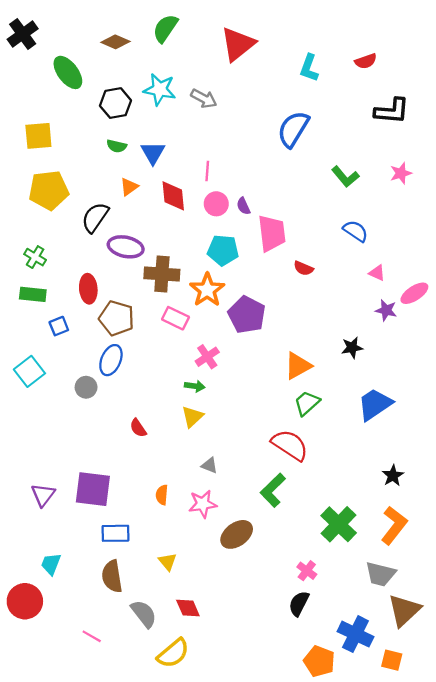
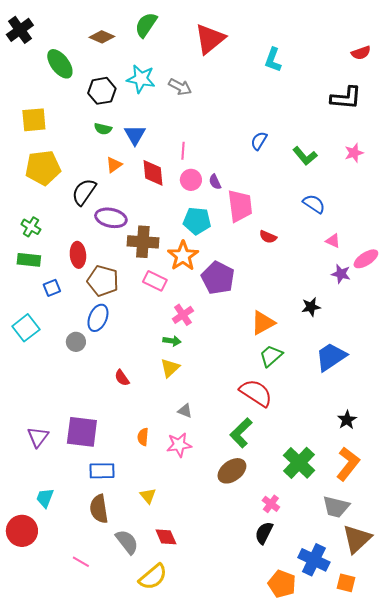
red semicircle: (366, 61) -> (361, 53), moved
blue semicircle: (293, 129) -> (259, 141), moved, size x0.6
brown ellipse: (237, 534) -> (232, 471), moved

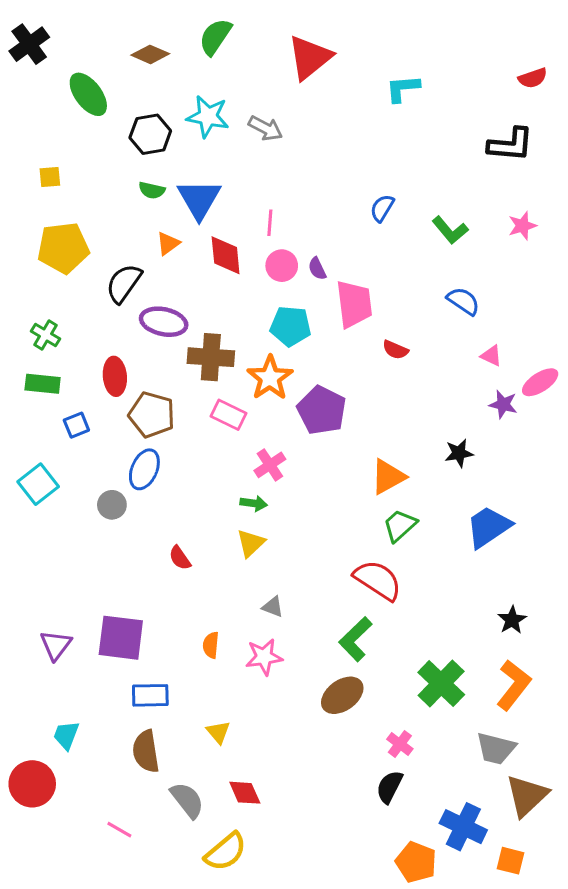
cyan L-shape: (273, 60) -> (403, 88), turned 65
yellow square: (34, 120) -> (50, 177), size x0.6
blue triangle: (135, 135) -> (199, 199), size x1.4

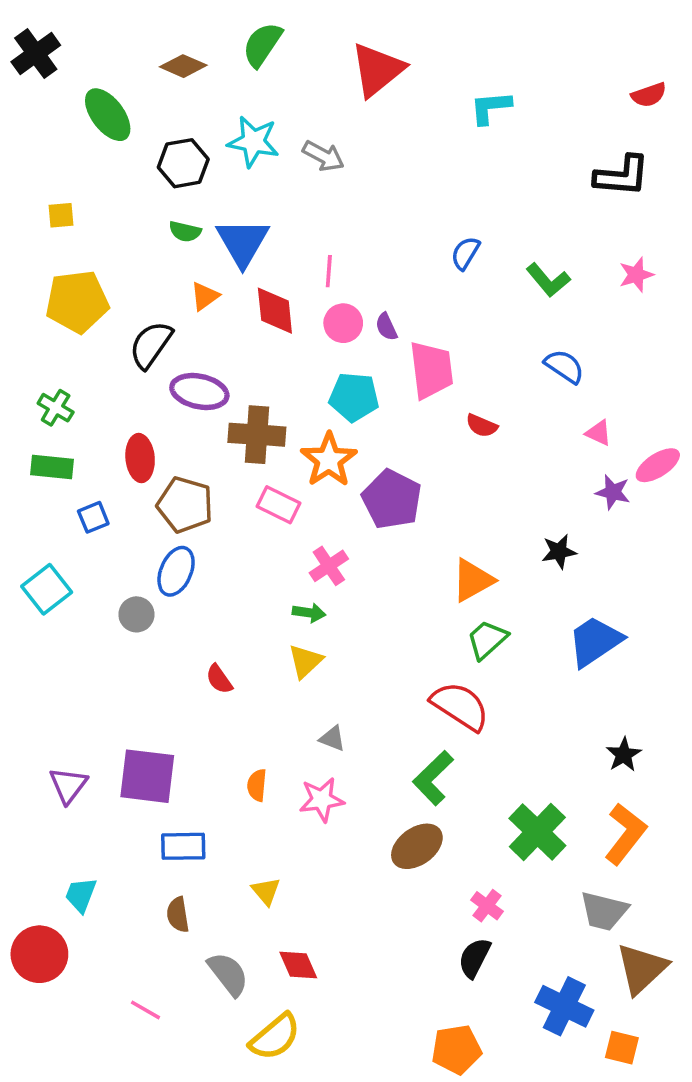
brown semicircle: (146, 751) -> (178, 915), size x0.7
orange pentagon: (416, 862) -> (456, 1049), moved, turned -30

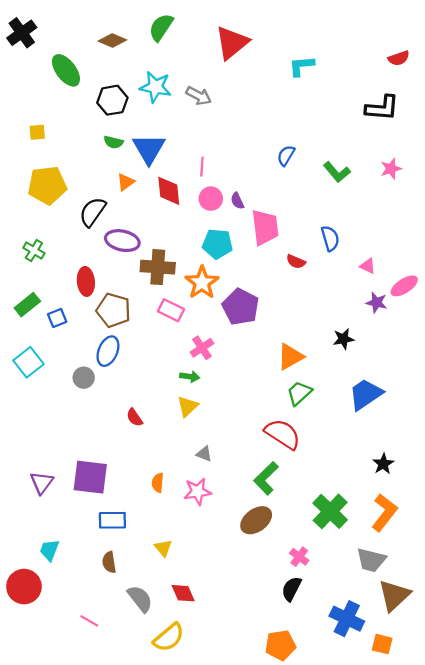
blue semicircle: (564, 366) -> (330, 238), moved, turned 40
green rectangle: (52, 467) -> (27, 305), moved, turned -45

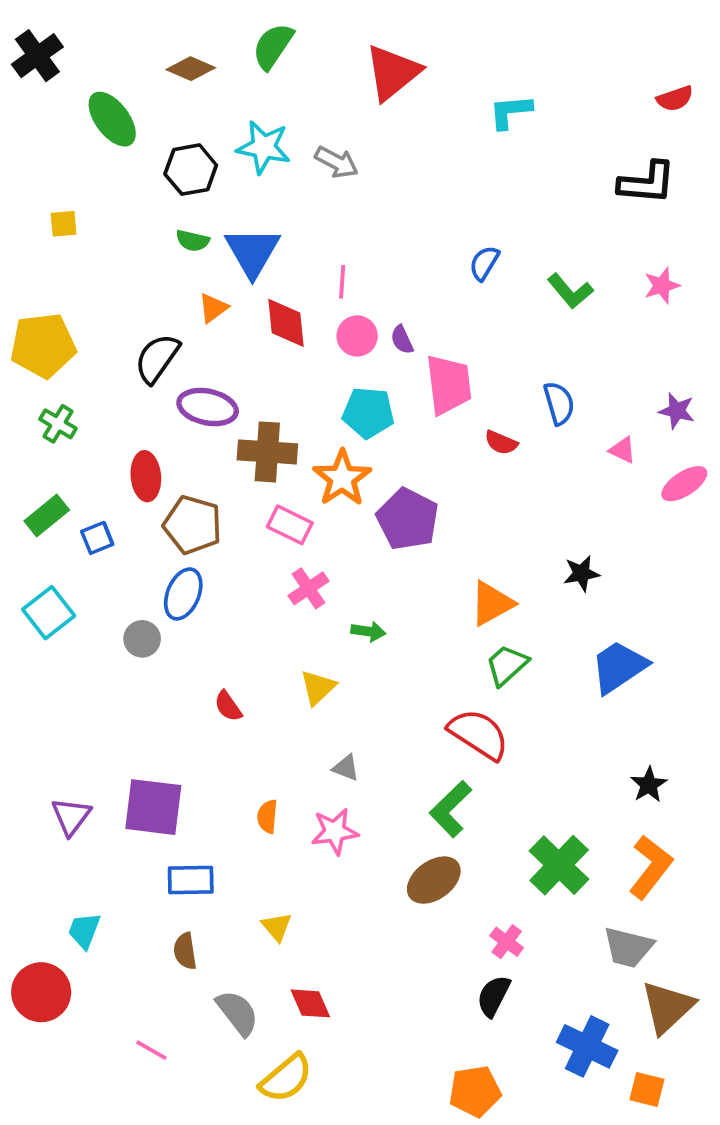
yellow pentagon: (47, 185) -> (43, 345), moved
purple star: (377, 302) -> (677, 411), moved
pink cross: (202, 348) -> (308, 588), moved
green arrow: (190, 377) -> (368, 631), moved

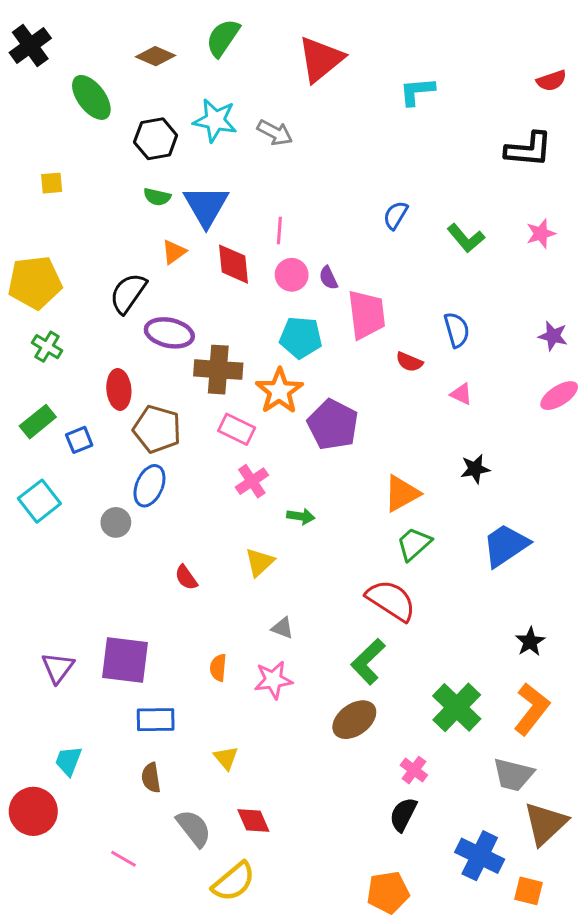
pink triangle: (623, 450) -> (461, 394), moved

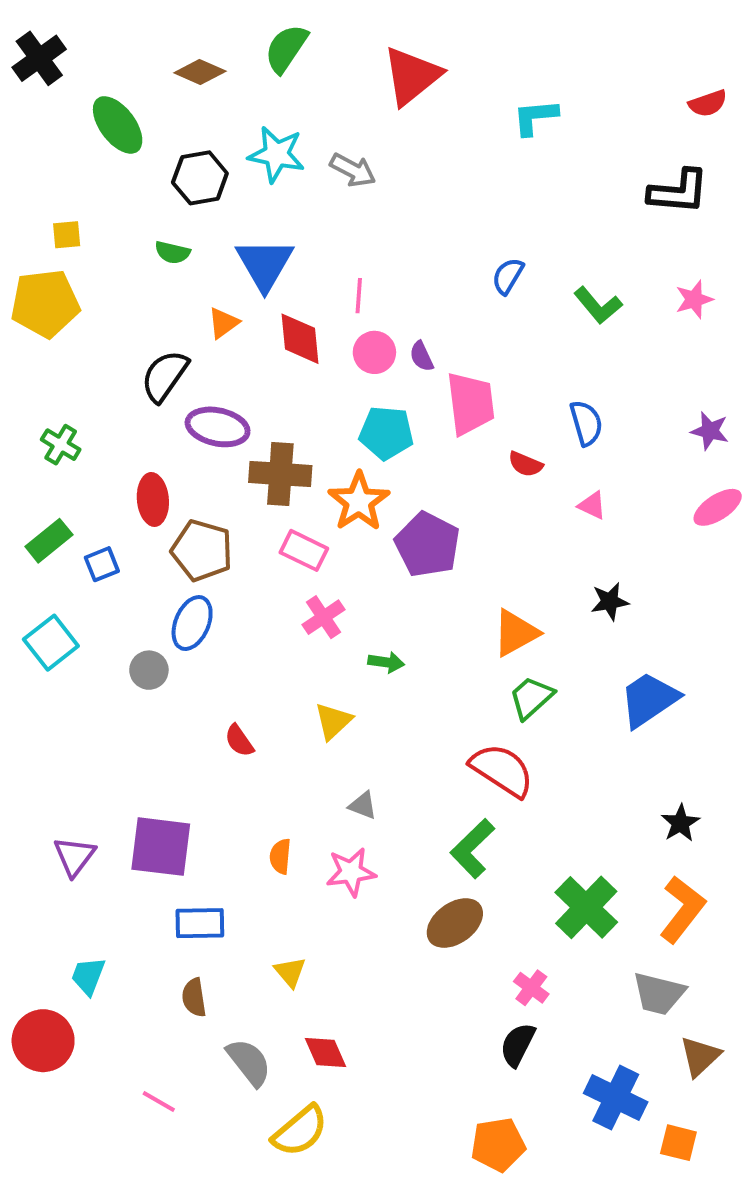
green semicircle: (157, 197) -> (172, 252), moved
yellow pentagon: (35, 282) -> (45, 303), moved
brown triangle: (545, 824) -> (700, 1056), size x0.7

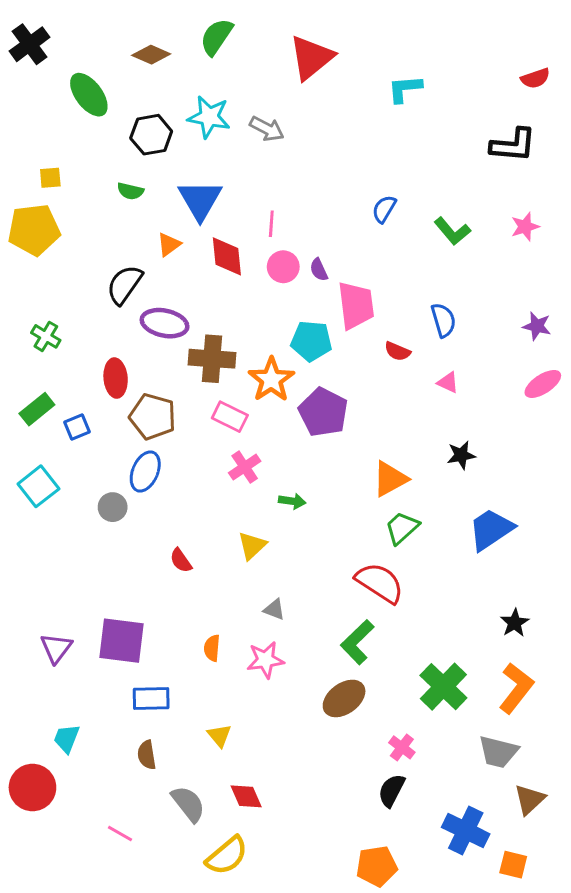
cyan pentagon: (386, 433) -> (311, 341), moved

